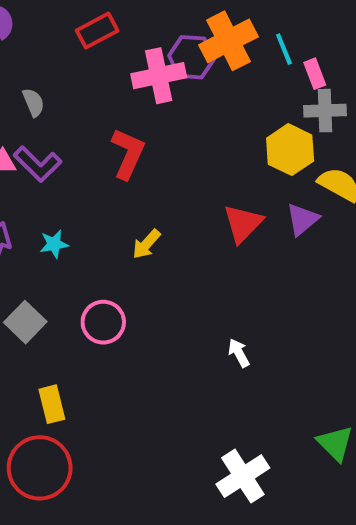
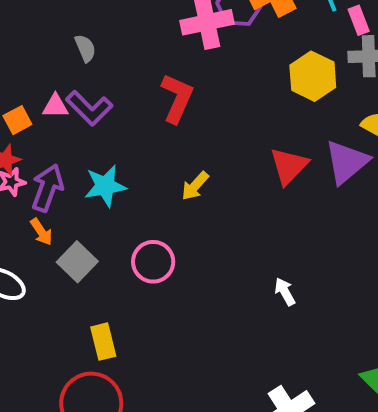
yellow hexagon: (290, 150) -> (313, 76), moved
purple triangle: (302, 219) -> (347, 162), size x1.4
cyan star: (54, 244) -> (105, 186), size x1.5

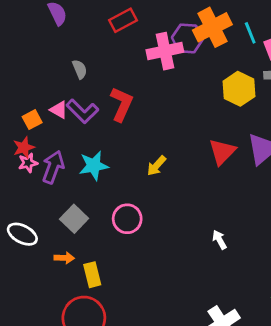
red L-shape: (177, 98) -> (122, 104), moved
pink triangle: (55, 106) -> (59, 110), turned 30
orange arrow: (41, 232) -> (64, 258), moved, turned -54

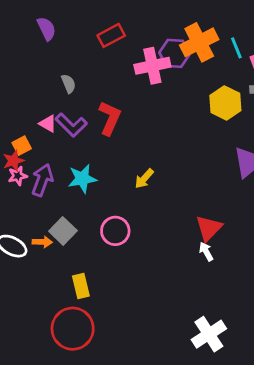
orange square: (32, 120) -> (22, 146), moved
red triangle: (222, 152) -> (209, 228), moved
orange arrow: (64, 258) -> (42, 242), moved

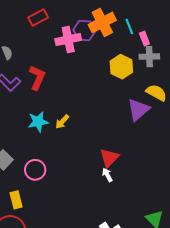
cyan star: (82, 179) -> (38, 122), moved
pink circle: (115, 231) -> (35, 170), moved

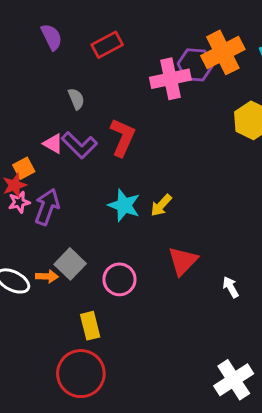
red rectangle: (38, 17) -> (107, 45), moved
cyan star: (38, 122) -> (124, 205), turned 30
red triangle: (109, 158) -> (183, 261), moved

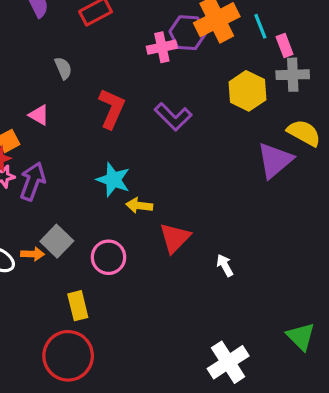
pink cross: (170, 79) -> (162, 47), size x0.7
purple L-shape: (79, 145) -> (173, 117), moved
yellow arrow: (161, 205) -> (139, 206), moved, turned 55

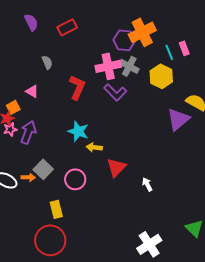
cyan line: (260, 26) -> (169, 52), moved
pink cross: (162, 47) -> (108, 66), moved, size x1.4
gray cross: (293, 75) -> (129, 66), moved, turned 30

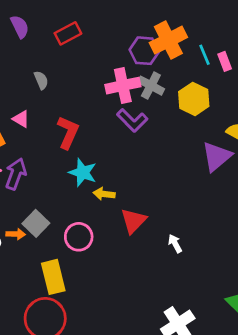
cyan line: (169, 52) -> (205, 55), moved
red L-shape: (77, 87) -> (68, 132), moved
yellow rectangle: (56, 209) -> (53, 277), size x1.4

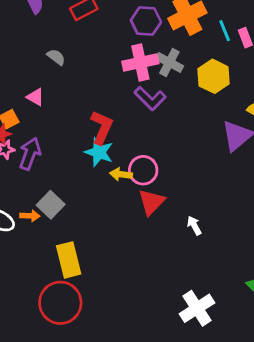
purple hexagon: (144, 51) -> (146, 21), moved
gray semicircle: (41, 80) -> (56, 57), turned -30
red L-shape: (68, 132) -> (102, 127), moved
pink circle: (79, 237) -> (143, 170), moved

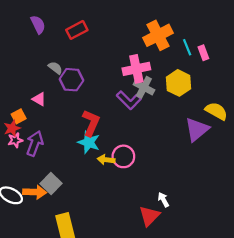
purple hexagon: (146, 21) -> (72, 80), moved
pink cross: (140, 62) -> (136, 69), moved
gray cross: (169, 62) -> (144, 87), moved
red triangle: (151, 202) -> (149, 216), moved
orange arrow: (30, 216) -> (35, 192), size x1.5

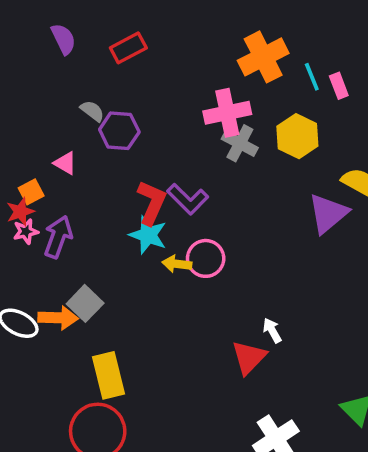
purple L-shape: (129, 100) -> (188, 199), moved

